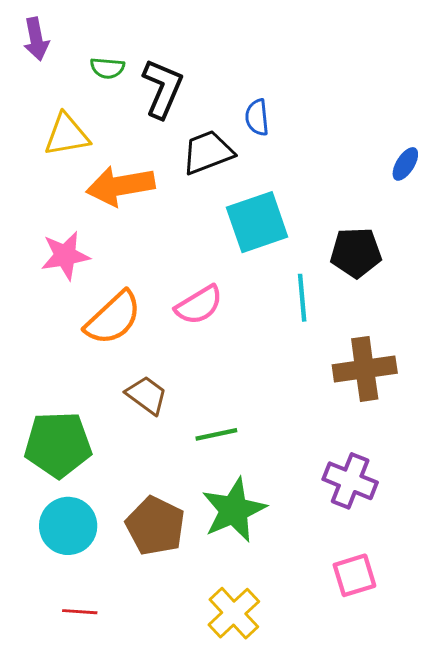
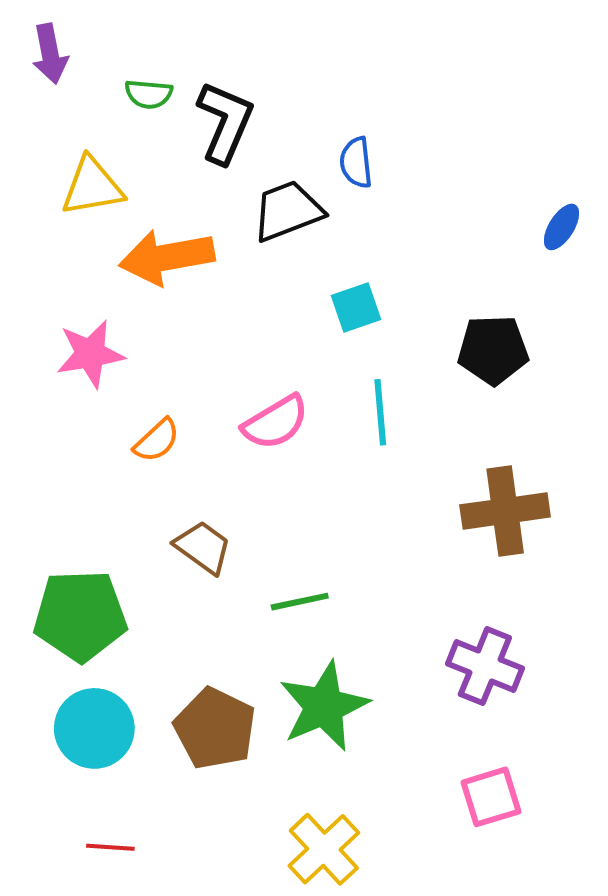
cyan square: (257, 222) -> (356, 308), size x0.6
cyan line: (302, 298) -> (380, 412), moved
orange semicircle: (113, 318) -> (157, 440), size x0.6

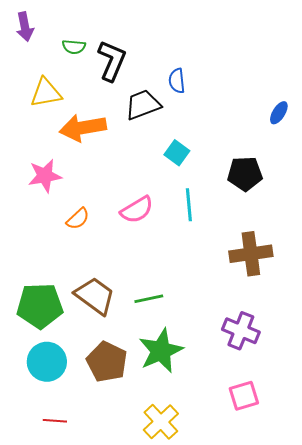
cyan square: (356, 308) -> (177, 153), turned -35
brown trapezoid: (203, 547) -> (95, 296), moved, size x1.4

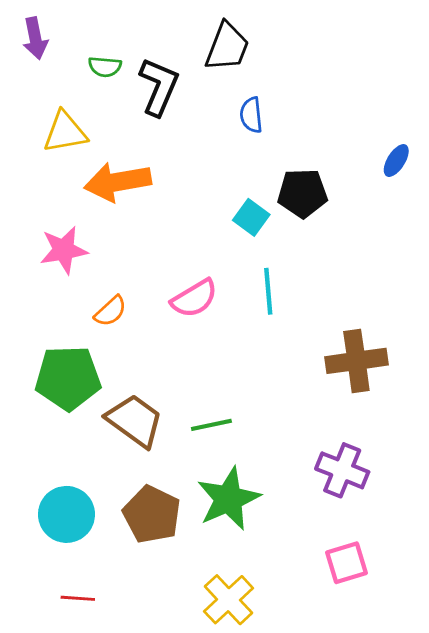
black trapezoid: (143, 105) -> (227, 47), moved, turned 132
black pentagon: (245, 174) -> (302, 193), moved
green pentagon: (40, 306) -> (68, 378), moved

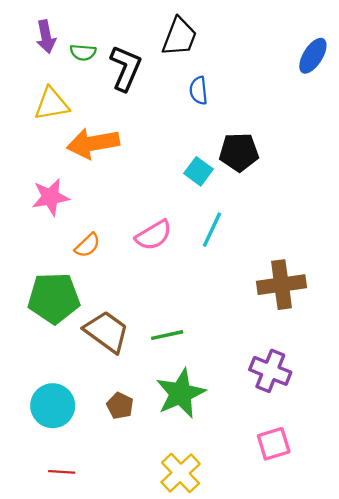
purple arrow: (35, 38) -> (46, 37), moved
blue ellipse: (396, 161) -> (313, 56), moved, size x1.4
cyan line: (268, 291) -> (212, 230), turned 30
brown pentagon: (152, 514) -> (120, 406), size x0.6

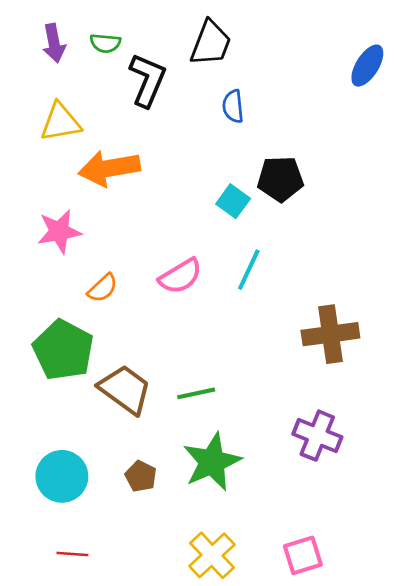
green semicircle: (83, 52) -> (105, 43), moved
green pentagon: (54, 298) -> (63, 350), turned 30
pink square: (274, 444) -> (303, 555), moved

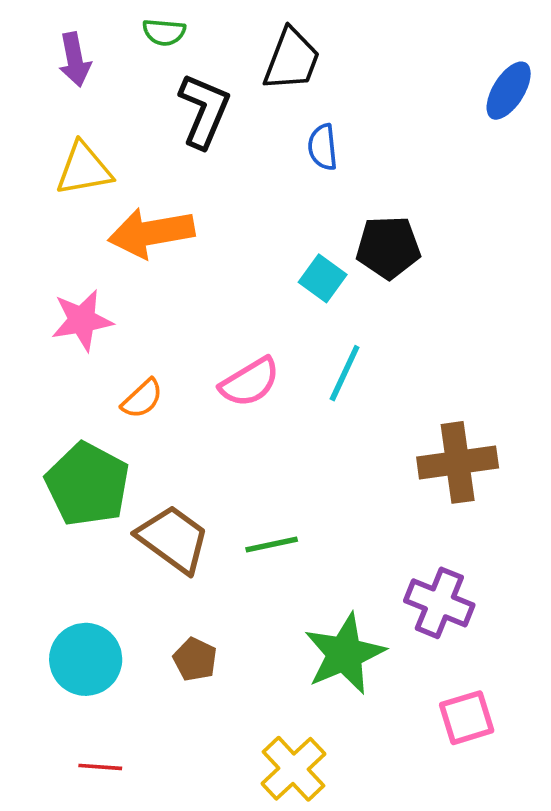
green semicircle: (105, 43) -> (164, 32), moved
green star: (212, 462) -> (345, 654), moved
pink square: (303, 555) -> (467, 718), moved

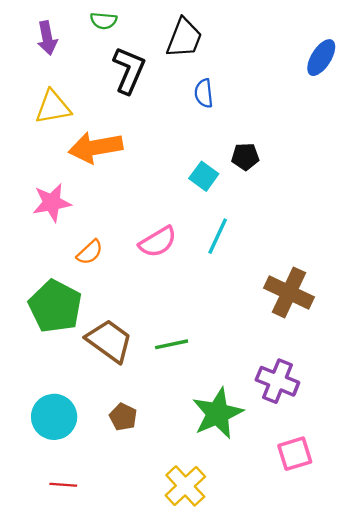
black pentagon: (388, 247) -> (245, 157), size x0.7
brown cross: (458, 462) -> (289, 292), turned 33

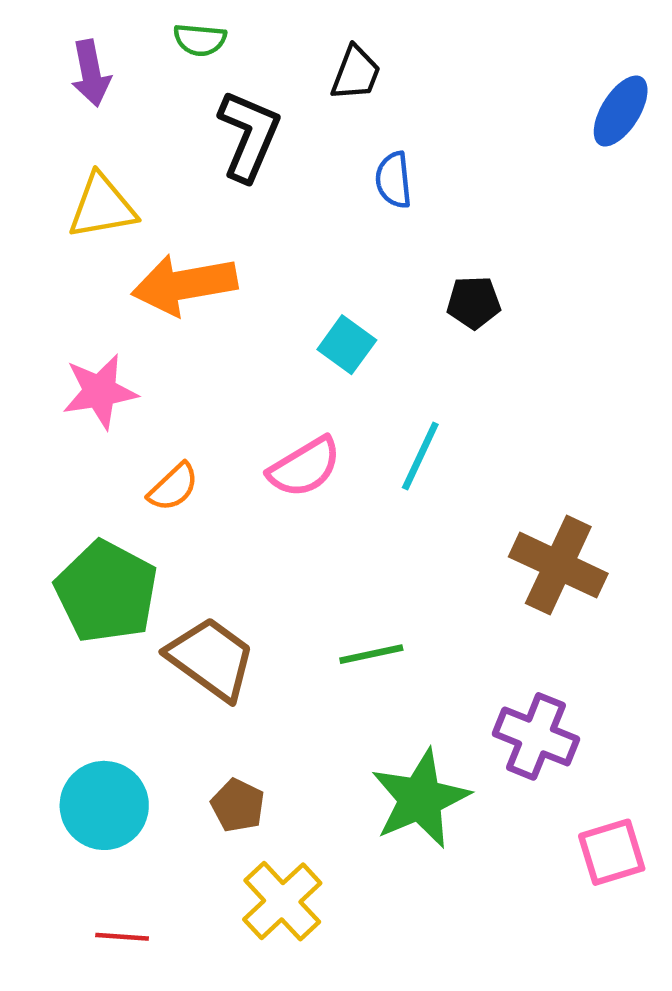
black trapezoid: (184, 38) -> (356, 73), size x0.7
cyan square: (204, 176) -> (347, 345), moved
green line: (172, 344) -> (371, 654), moved
pink square: (295, 454) -> (612, 852), moved
yellow cross: (185, 486) -> (282, 901), moved

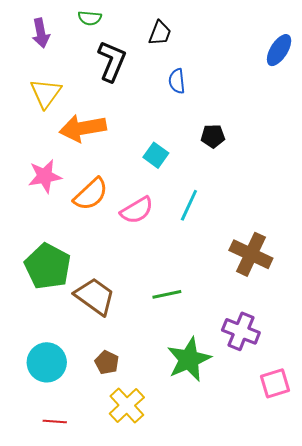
yellow triangle: (102, 207) -> (46, 93), turned -44
orange semicircle: (173, 487) -> (91, 194), moved, size x1.5

